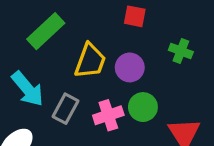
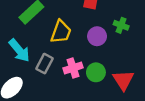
purple circle: (130, 67) -> (97, 36), moved
green circle: (143, 107) -> (96, 72), moved

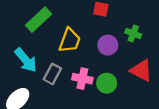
pink cross: (73, 68) -> (82, 79), turned 30
red triangle: (123, 80) -> (141, 70), moved, turned -30

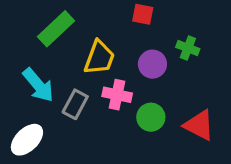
red triangle: (141, 70) -> (199, 125), moved
pink cross: (82, 79) -> (117, 95), moved

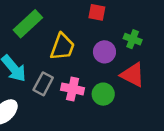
pink cross: (117, 95) -> (73, 89), moved
red triangle: (199, 125) -> (133, 75), moved

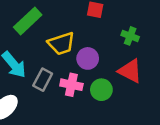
yellow trapezoid: (62, 47) -> (61, 43), turned 52
purple circle: (104, 52) -> (88, 58), moved

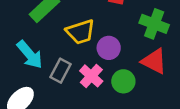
green cross: (130, 36) -> (154, 24), size x1.5
pink cross: (71, 85) -> (91, 76), turned 30

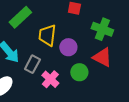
yellow trapezoid: (81, 32) -> (47, 35), turned 115
pink cross: (91, 76) -> (50, 79), moved

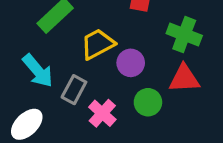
yellow trapezoid: (47, 35) -> (98, 44), turned 55
red triangle: (102, 57) -> (184, 79), turned -30

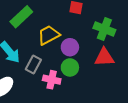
green circle: (148, 102) -> (70, 67), moved
pink cross: (102, 113) -> (52, 80), turned -30

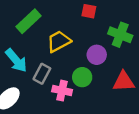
purple circle: (70, 47) -> (97, 55), moved
red triangle: (104, 57) -> (124, 82), moved

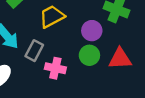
green circle: (82, 77) -> (89, 55), moved

